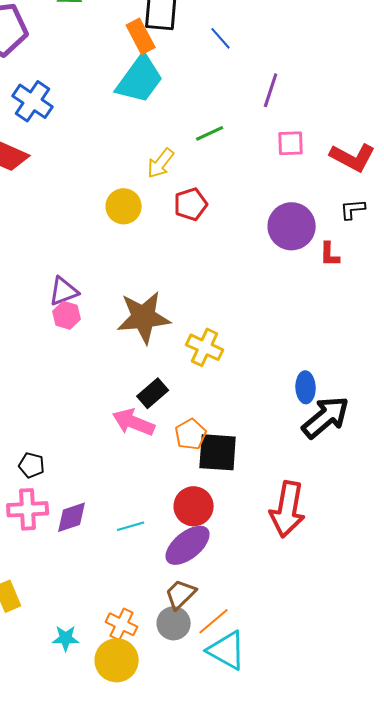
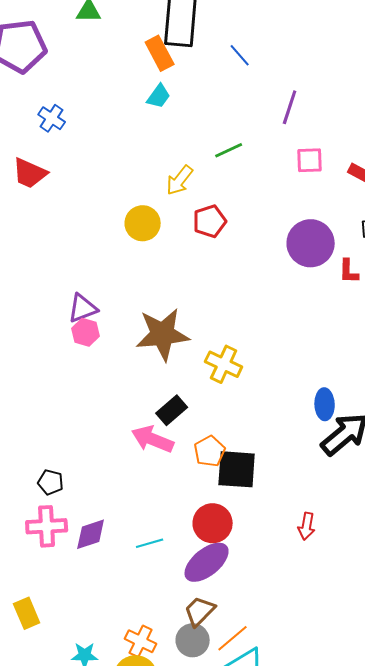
cyan trapezoid: (140, 79) -> (159, 96), size x0.5
blue cross: (33, 101) -> (52, 118), size x0.7
red arrow: (288, 509) -> (307, 526), size x0.5

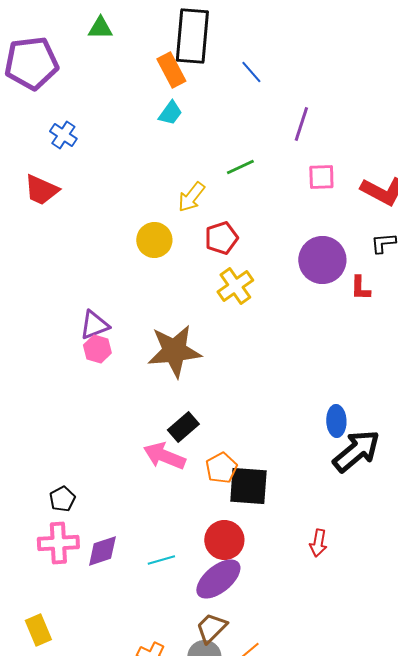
yellow cross: (224, 364) -> (235, 286), moved, turned 30
black pentagon: (51, 482) -> (62, 499), turned 30

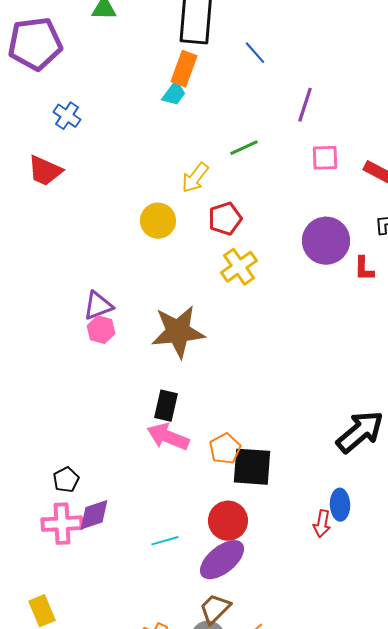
orange rectangle: (171, 70) -> (184, 69), moved, turned 48
blue ellipse: (336, 421) -> (340, 505), moved
black rectangle: (183, 427) -> (166, 406), moved, turned -36
purple diamond: (102, 551) -> (94, 515), moved

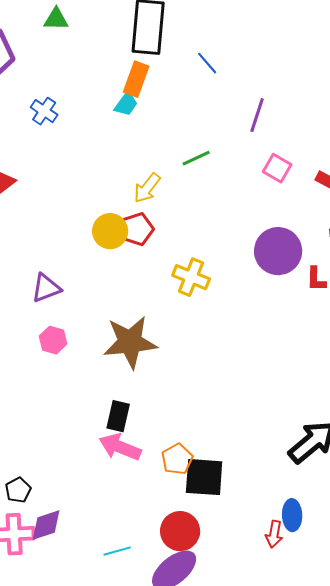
blue cross: (67, 116) -> (44, 111), moved
pink square: (325, 158) -> (277, 168), turned 32
red pentagon: (225, 219) -> (137, 229), moved
yellow cross: (239, 267) -> (191, 277), turned -33
purple triangle: (98, 306) -> (46, 288), moved

